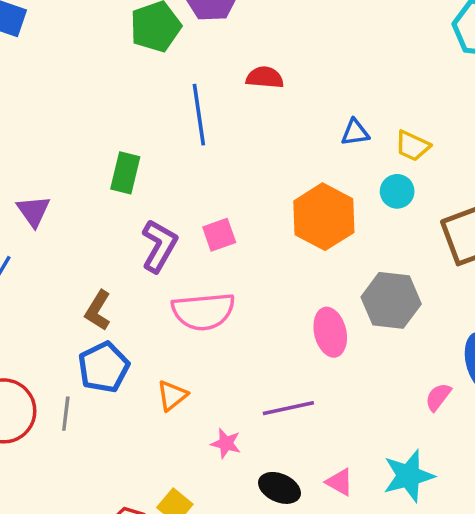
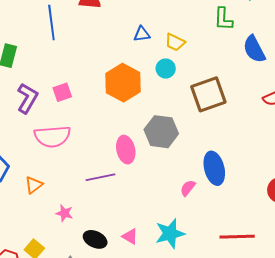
purple line: (288, 408) -> (100, 177), moved

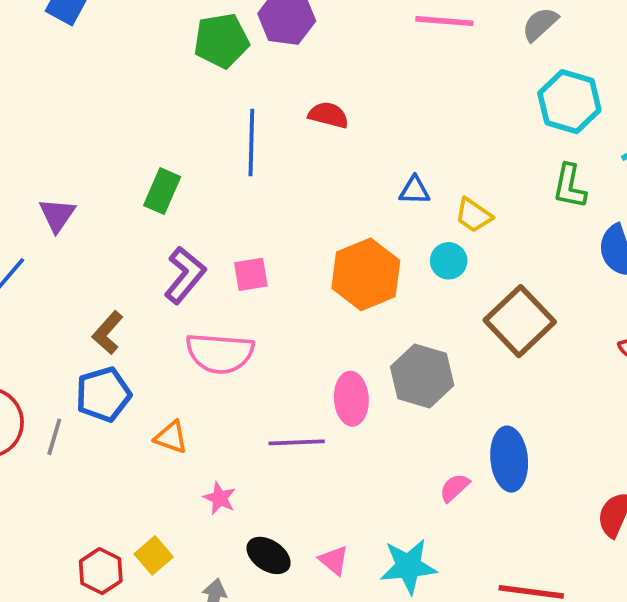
brown square: (208, 94) -> (520, 321), turned -33
orange triangle: (34, 185) -> (171, 437), turned 48

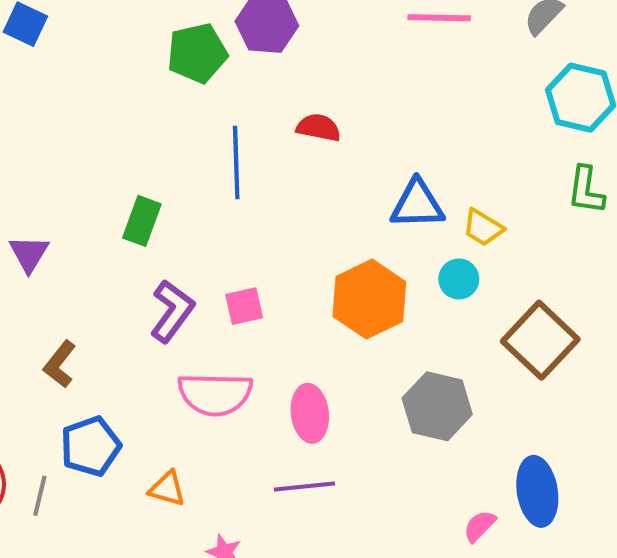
blue triangle: (415, 190) -> (417, 204), size x1.6
brown L-shape: (108, 333) -> (60, 364), moved
pink ellipse: (351, 399) -> (310, 413), moved

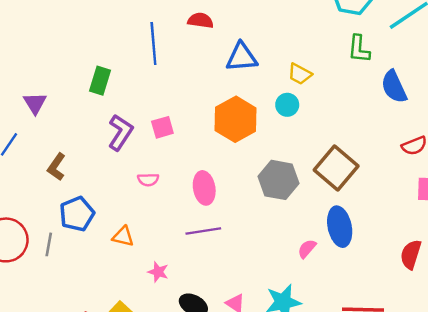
blue triangle: (417, 204) -> (242, 57), moved
brown square: (540, 340) -> (336, 168), moved
pink semicircle: (215, 394) -> (148, 180), size x0.5

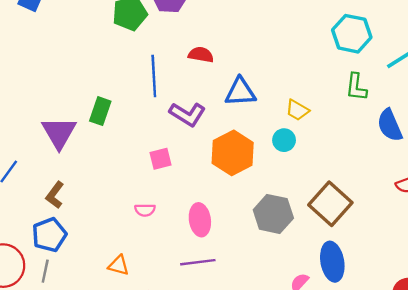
purple triangle: (35, 103) -> (59, 133), moved, size x1.5
purple L-shape: (120, 132) -> (187, 114), moved, turned 87
blue pentagon: (77, 214) -> (49, 235), moved

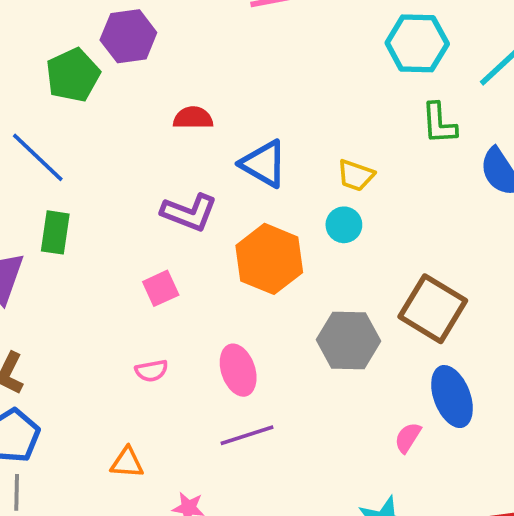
blue line: (154, 76) -> (38, 157), moved, turned -33
blue triangle: (240, 92) -> (264, 164), turned 44

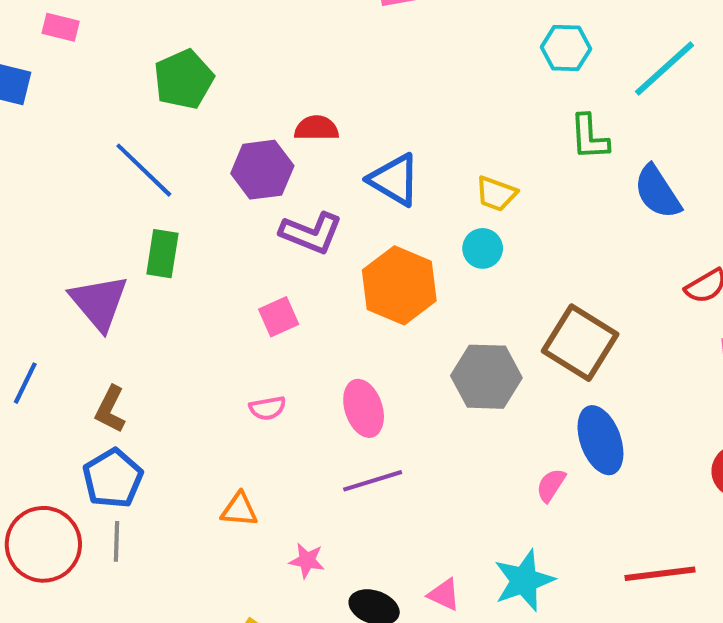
purple hexagon: (128, 36) -> (262, 170), moved
cyan hexagon: (417, 43) -> (566, 48), size x0.7

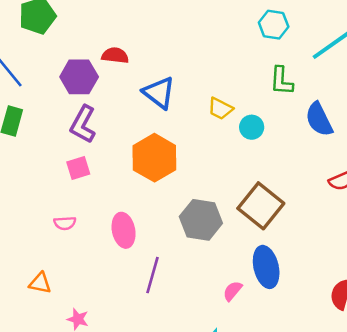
purple L-shape: (311, 233) -> (83, 124), moved, turned 90
cyan circle: (483, 248) -> (252, 127), moved
purple line: (373, 481) -> (153, 275), moved, turned -64

